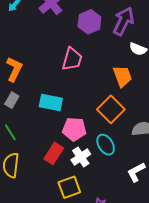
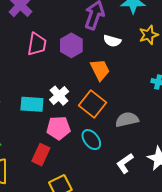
purple hexagon: (89, 22) -> (71, 45), moved
pink trapezoid: (72, 59) -> (37, 44), moved
white cross: (81, 157) -> (59, 96), moved

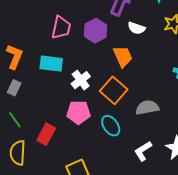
cyan rectangle: (32, 104) -> (51, 64), moved
red rectangle: (41, 155) -> (46, 134), moved

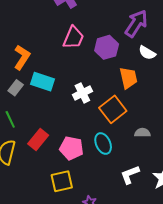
cyan rectangle: (51, 64) -> (42, 82), moved
gray semicircle: (147, 107) -> (142, 133), size x0.7
pink pentagon: (78, 112) -> (71, 148), moved

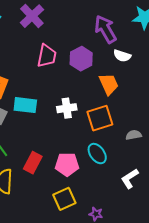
purple arrow: (136, 23) -> (106, 29), turned -52
white cross: (82, 93) -> (67, 108), turned 30
orange square: (113, 109) -> (100, 118), turned 32

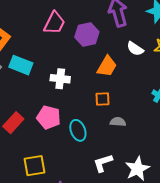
white semicircle: (122, 56) -> (135, 49), moved
orange trapezoid: (109, 84) -> (107, 66), turned 40
orange square: (100, 118) -> (102, 99), moved, size x0.6
pink pentagon: (67, 164) -> (49, 117), moved

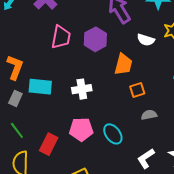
orange square: (102, 99) -> (137, 90), moved

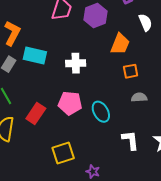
white semicircle: (146, 40) -> (145, 22), turned -138
white L-shape: (146, 158) -> (130, 140), turned 110

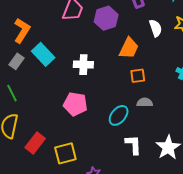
cyan rectangle: (35, 56) -> (43, 54), turned 30
cyan ellipse: (101, 112) -> (119, 115), moved, turned 65
red rectangle: (36, 114) -> (35, 143), moved

